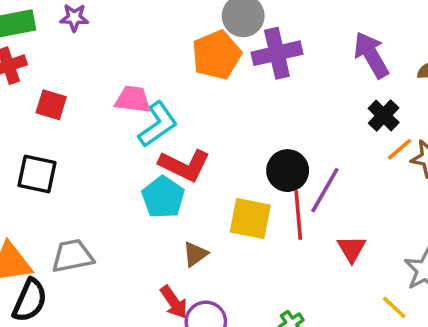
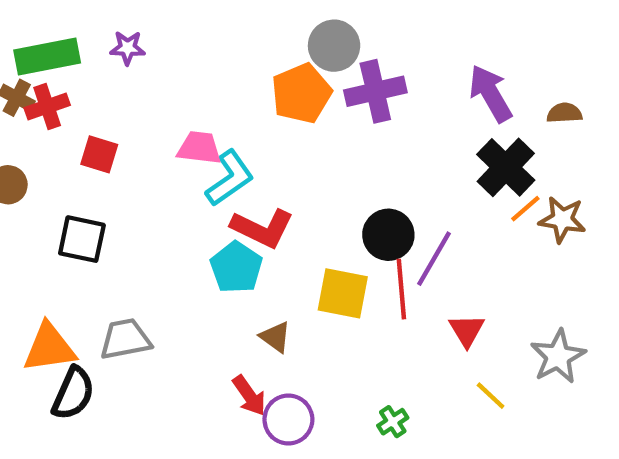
black cross: (384, 115) -> (506, 167), size x1.5
brown triangle: (195, 254) -> (275, 337), turned -48
yellow line: (394, 307) -> (491, 396), moved

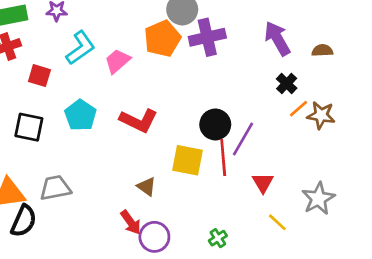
pink trapezoid: (199, 148) -> (117, 61), moved, turned -48
black cross: (506, 167) -> (287, 84), size x0.6
cyan L-shape: (230, 178) -> (80, 48), moved
cyan pentagon: (236, 267) -> (80, 115), moved

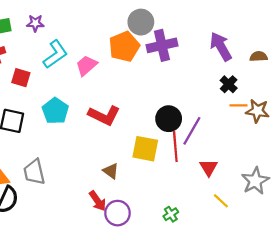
orange line: (299, 109) -> (239, 105), turned 42
gray trapezoid: (55, 188) -> (34, 172), turned -92

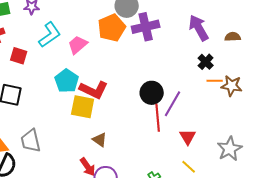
cyan pentagon: (55, 111) -> (67, 81), moved
yellow square: (145, 149) -> (83, 107), moved
yellow line: (221, 201) -> (189, 167), moved

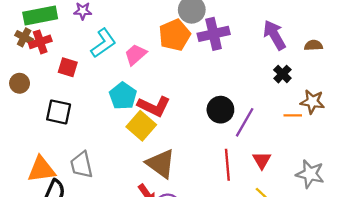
orange line: (215, 81) -> (293, 115), moved
yellow square: (83, 107) -> (141, 126), turned 30
red line: (158, 118) -> (227, 165), moved
brown triangle: (100, 140) -> (161, 164), size x1.8
gray star: (230, 149) -> (310, 174), turned -30

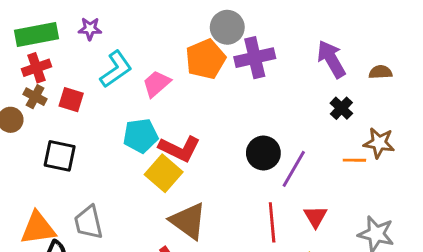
brown cross: (24, 37) -> (35, 97), moved
cyan pentagon: (123, 96) -> (141, 136), turned 30

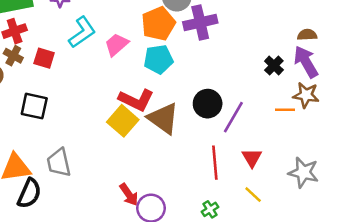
purple arrow: (331, 59) -> (306, 62), moved
cyan pentagon: (141, 136) -> (158, 59), moved
brown triangle: (188, 221) -> (163, 118), moved

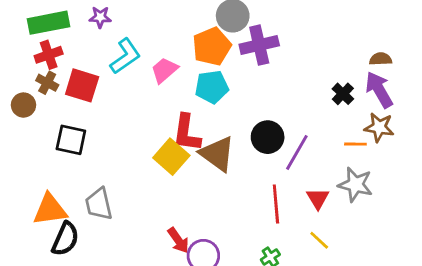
red square: (44, 58) -> (82, 85), size x1.4
red L-shape: (136, 100) -> (187, 133), turned 72
gray star: (303, 172) -> (355, 185), moved

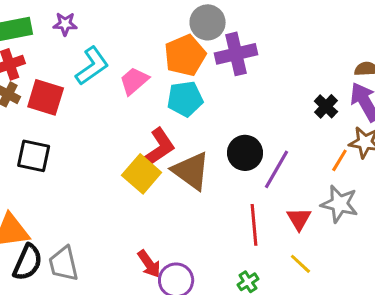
red L-shape: (187, 133) -> (158, 148), turned -132
orange line: (355, 144) -> (339, 160), turned -60
gray trapezoid: (99, 204) -> (64, 264), moved

